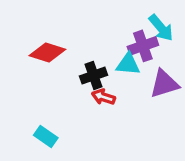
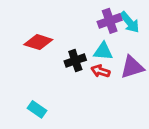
purple cross: (143, 46) -> (110, 21), moved
red arrow: (103, 97) -> (100, 71), moved

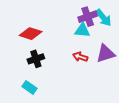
cyan triangle: (103, 51) -> (82, 30), moved
black cross: (75, 61) -> (36, 59), moved

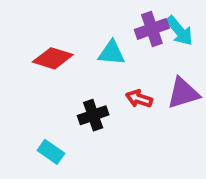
cyan triangle: (82, 30) -> (111, 53), moved
black cross: (36, 59) -> (93, 115), moved

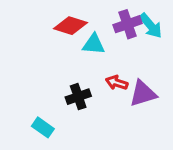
red diamond: (53, 58) -> (71, 26), moved
purple triangle: (183, 93) -> (143, 93), moved

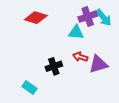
red diamond: (71, 26) -> (36, 18), moved
cyan triangle: (94, 44) -> (76, 32), moved

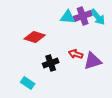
red diamond: (36, 18) -> (35, 37), moved
cyan triangle: (76, 32) -> (68, 17), moved

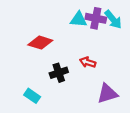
purple cross: (83, 16) -> (96, 18), turned 30
purple triangle: (93, 61) -> (107, 94), moved

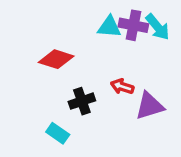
purple triangle: (107, 94) -> (150, 106), moved
cyan rectangle: (32, 96) -> (58, 133), moved

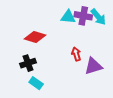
red arrow: (122, 87) -> (76, 54), turned 56
black cross: (82, 101) -> (28, 63), moved

